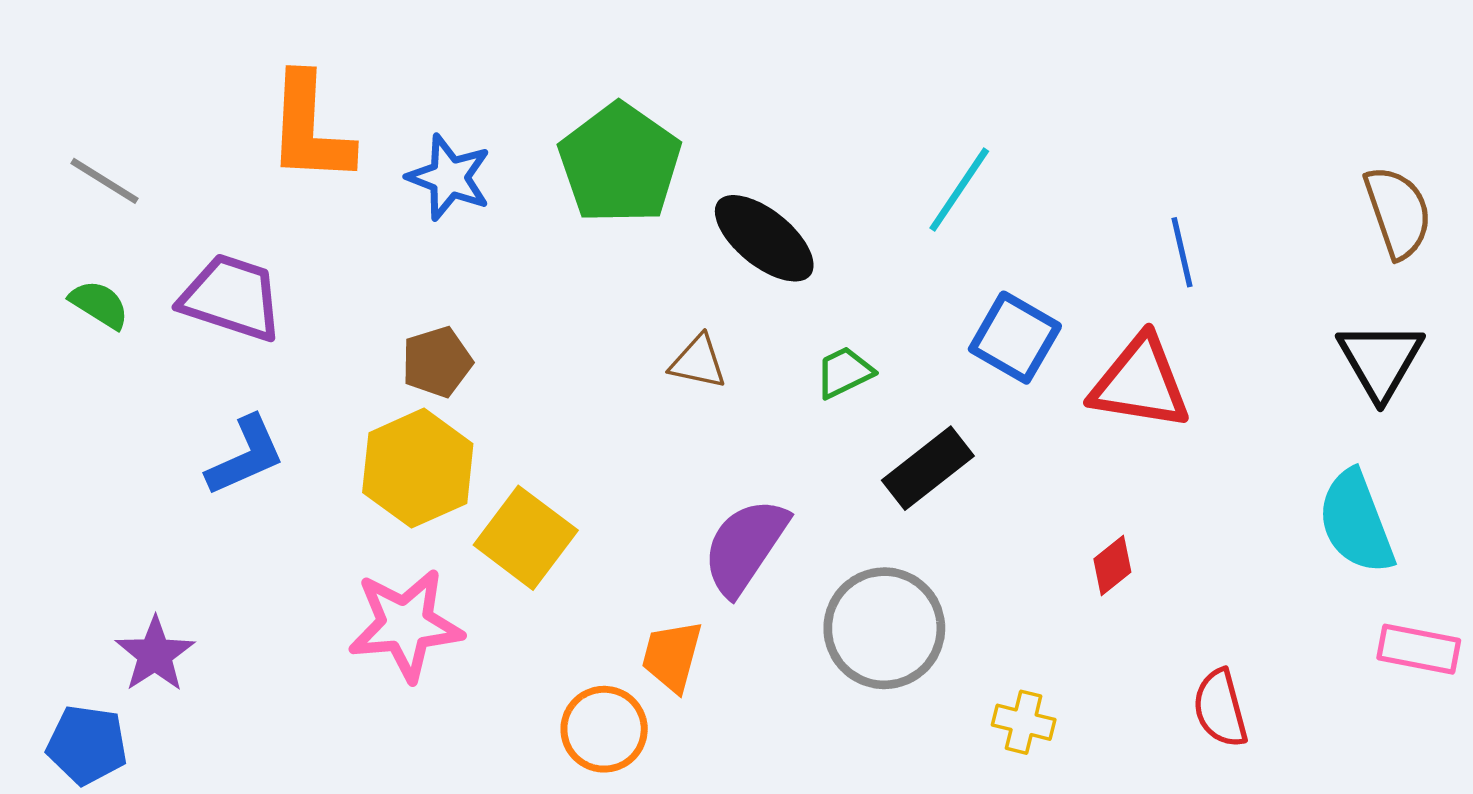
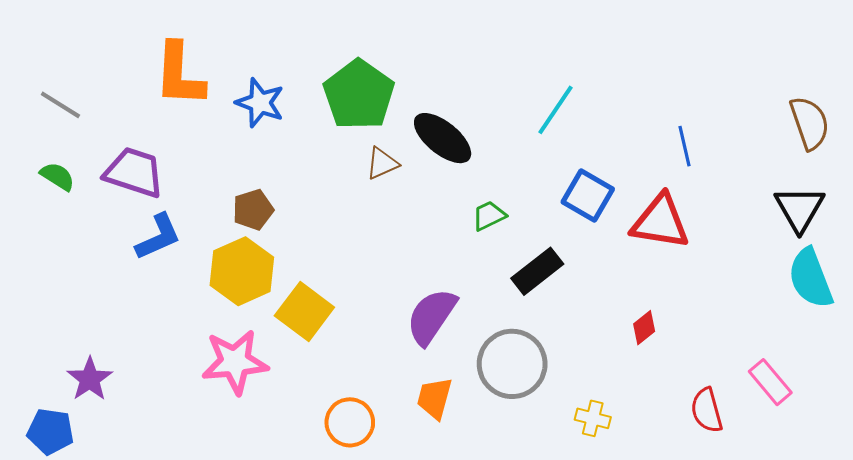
brown triangle: (698, 362) -> (382, 163), moved, turned -36
blue L-shape: (245, 456) -> (158, 237), moved
cyan semicircle: (1356, 522) -> (811, 278), moved
pink rectangle: (1419, 649) -> (770, 382), moved, turned 39
orange trapezoid: (672, 656) -> (434, 398), moved

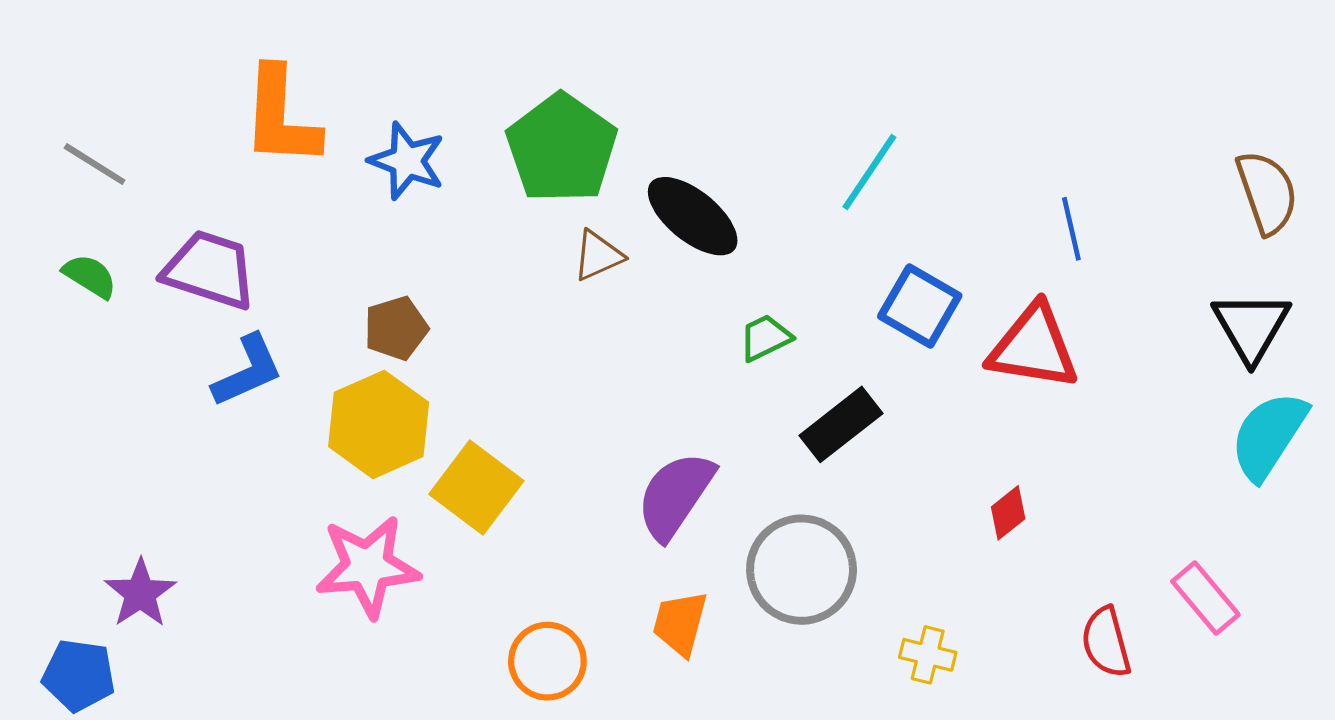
cyan semicircle: (811, 278) -> (1269, 435), turned 54

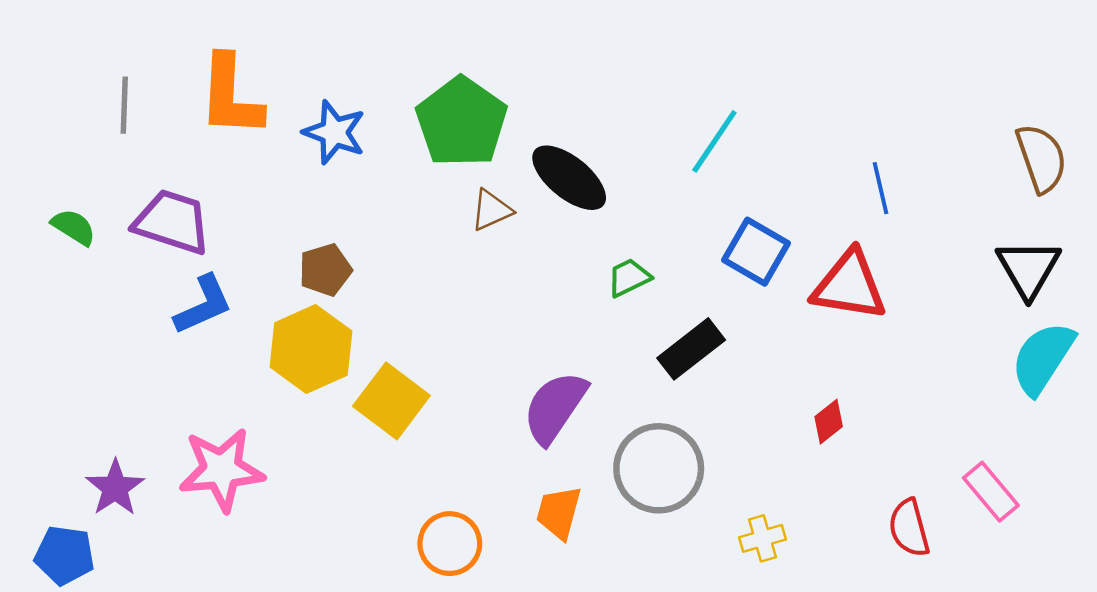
gray line: (95, 164) -> (124, 105), moved, turned 60
pink star: (368, 566) -> (221, 470), moved
yellow cross: (928, 655) -> (762, 538), turned -30

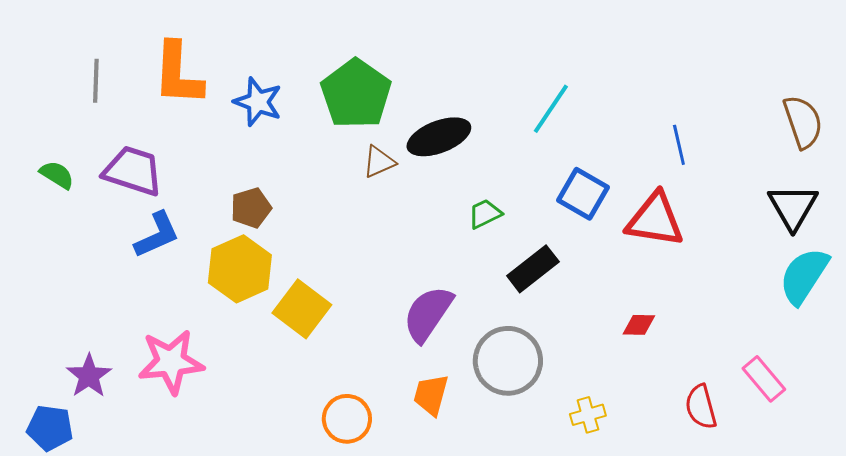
black ellipse: (569, 178) -> (439, 137), turned -60
red diamond: (829, 422) -> (639, 325), turned 40

